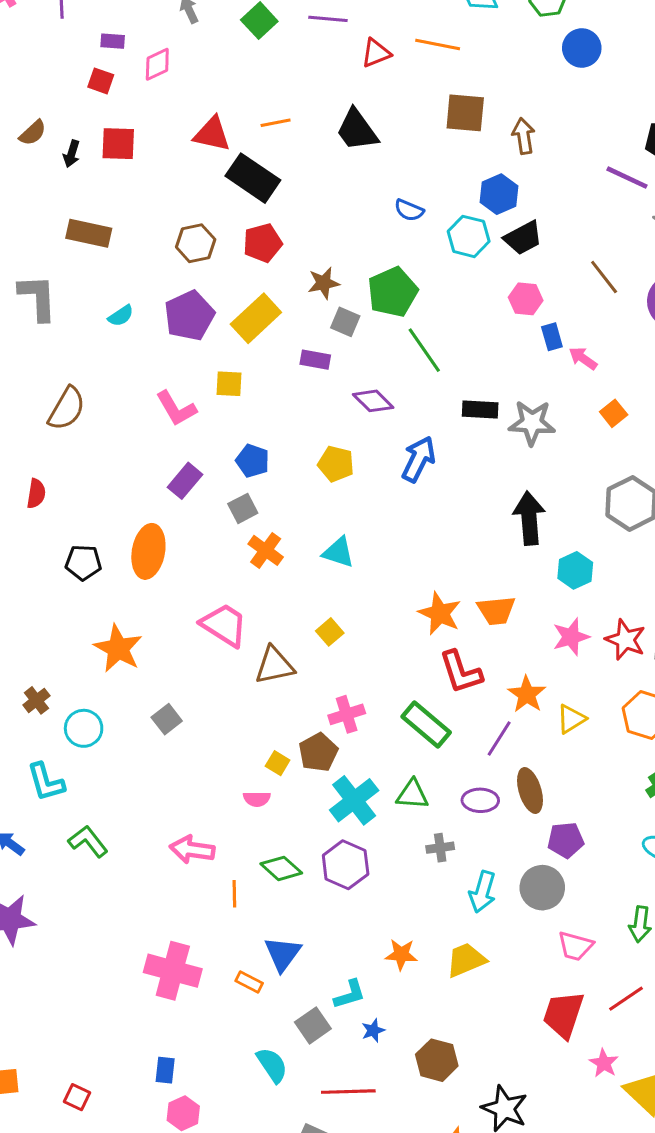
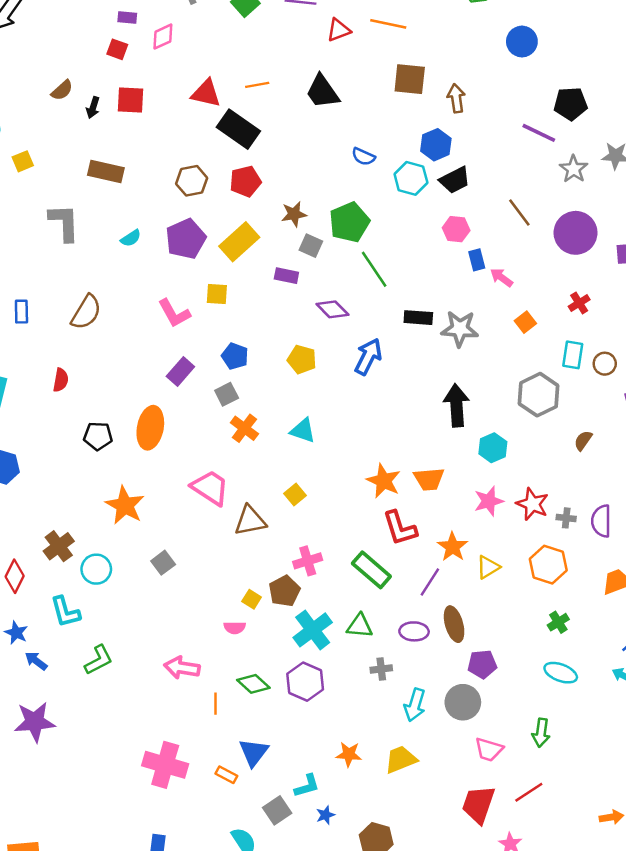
blue circle: (582, 48) -> (522, 42), moved
brown cross: (36, 700) -> (59, 546), size x1.4
green L-shape: (88, 841) -> (99, 660), turned 100

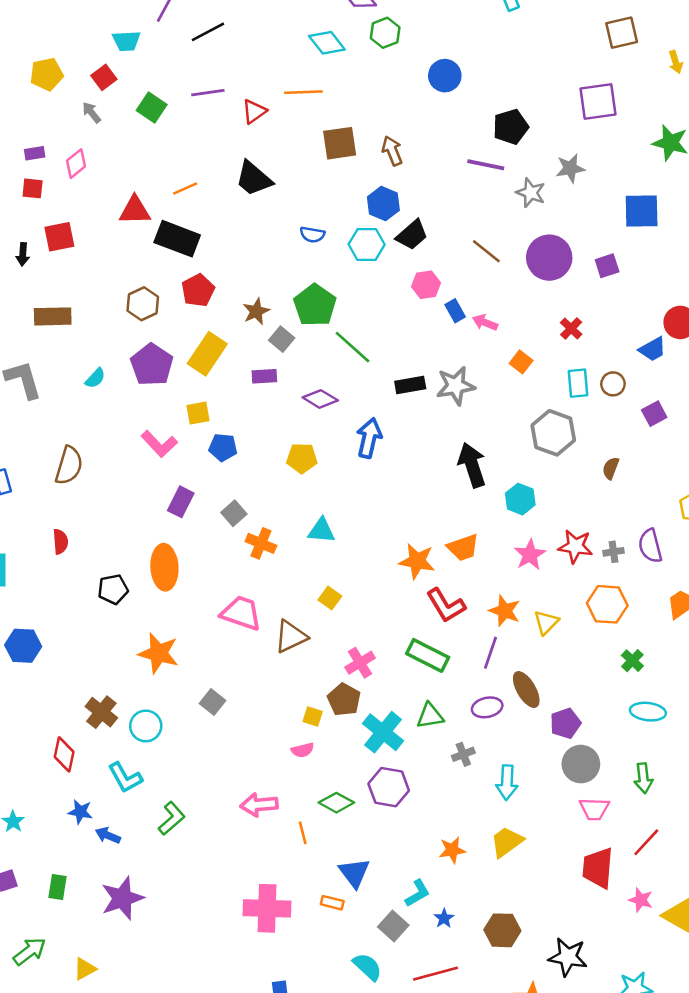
gray square: (311, 246) -> (282, 339), turned 30
blue pentagon: (235, 356) -> (223, 447), moved
gray circle: (463, 702) -> (581, 764), moved

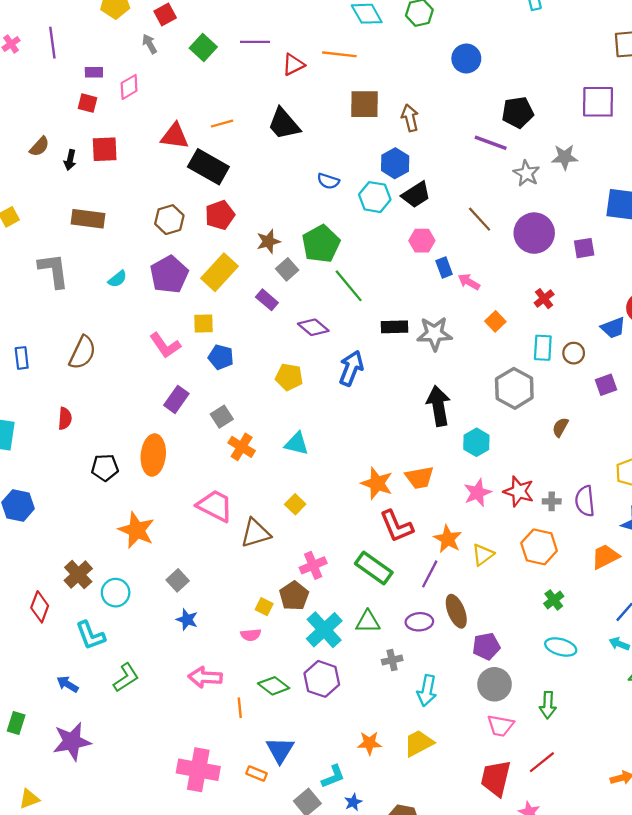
purple rectangle: (264, 376) -> (267, 300), turned 35
blue star: (80, 812) -> (187, 620), moved

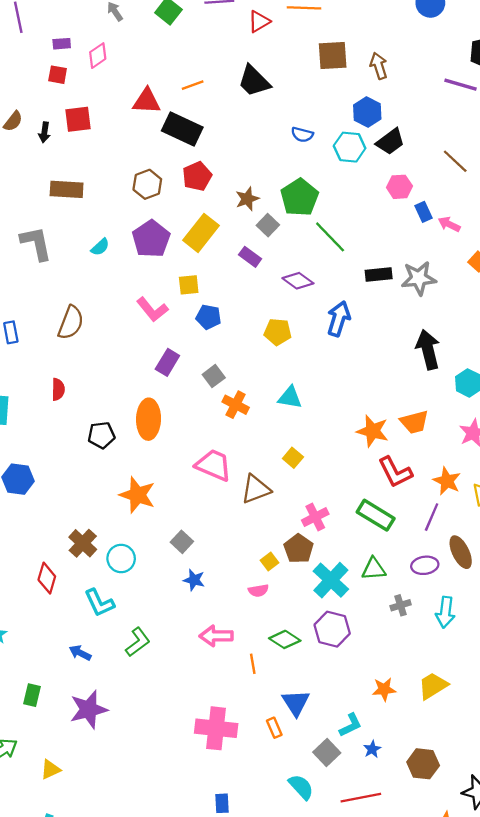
yellow square: (264, 607) -> (270, 561), turned 30
cyan arrow: (427, 691) -> (445, 612), moved
orange rectangle: (257, 774) -> (274, 728), turned 48

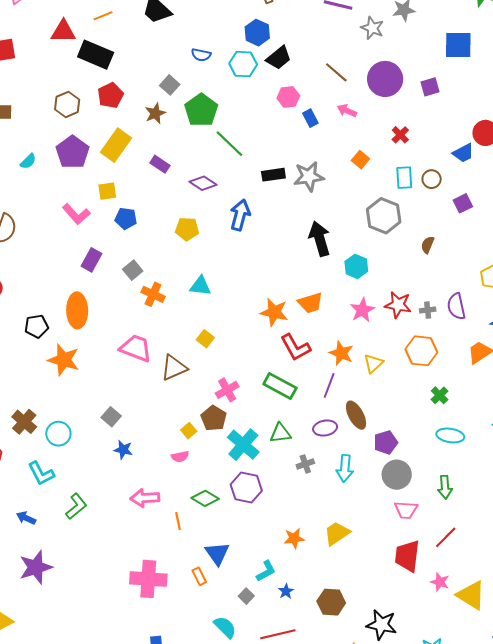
pink arrow: (449, 224) -> (347, 111), moved
gray square: (268, 225) -> (170, 85), moved
orange star: (137, 495) -> (64, 360), moved
gray square: (327, 753) -> (246, 596), size x0.7

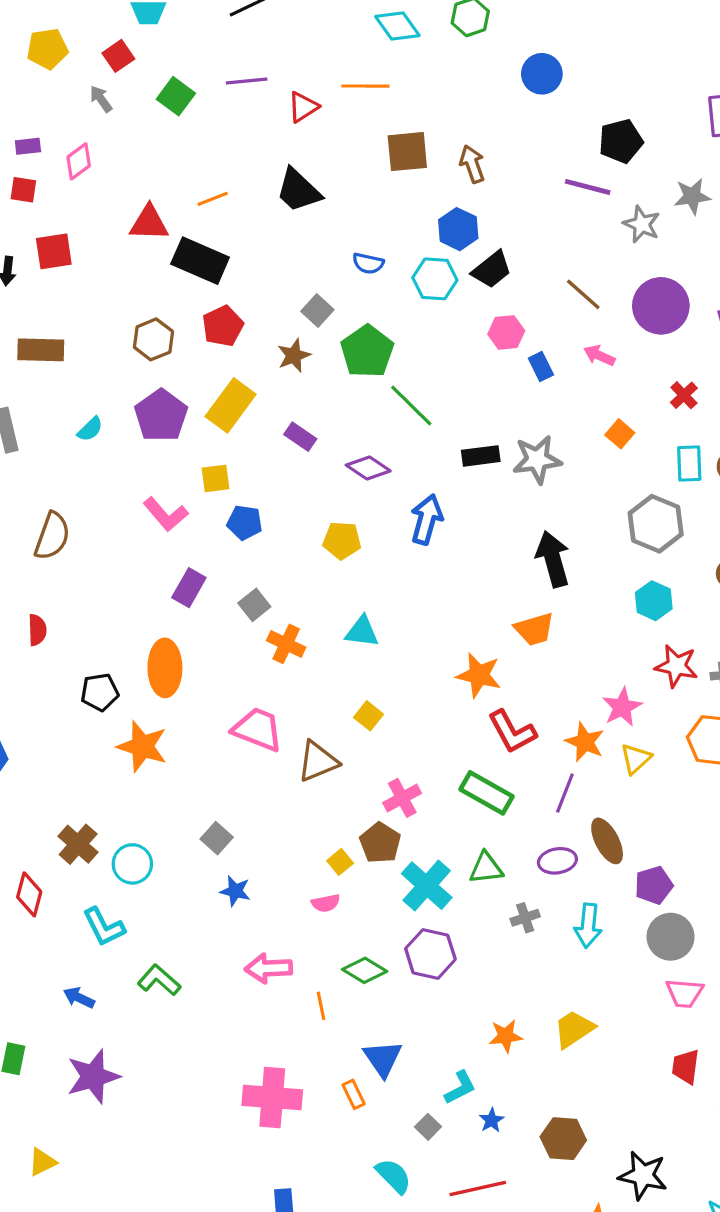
cyan hexagon: (356, 266) -> (654, 601), moved
orange trapezoid: (310, 303) -> (534, 629), moved
pink star: (362, 310) -> (622, 707), moved
green L-shape: (76, 506) -> (159, 980), turned -100
red trapezoid: (407, 556) -> (686, 1067), size x0.7

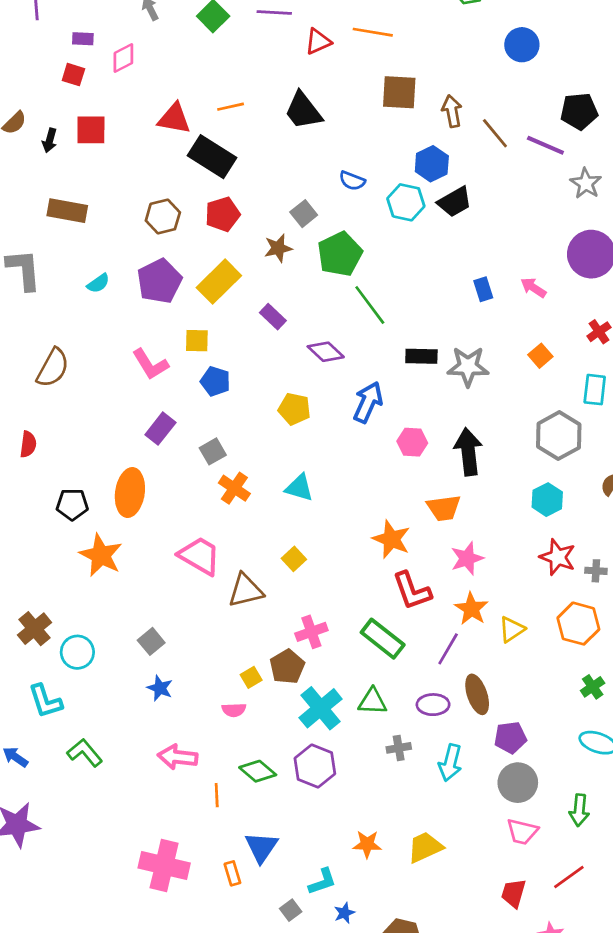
brown line: (583, 294) -> (495, 133), moved
pink hexagon: (506, 332) -> (412, 442), moved
pink star: (622, 707) -> (467, 558), moved

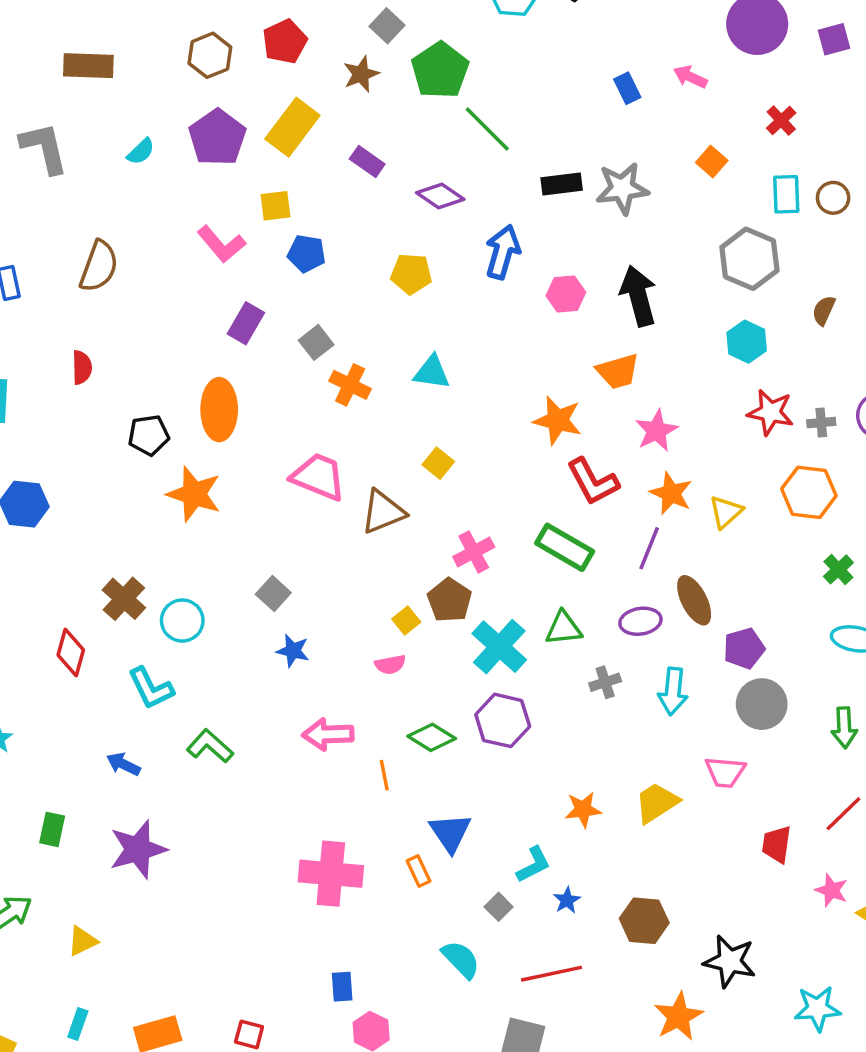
pink trapezoid: (522, 832) -> (725, 772), moved

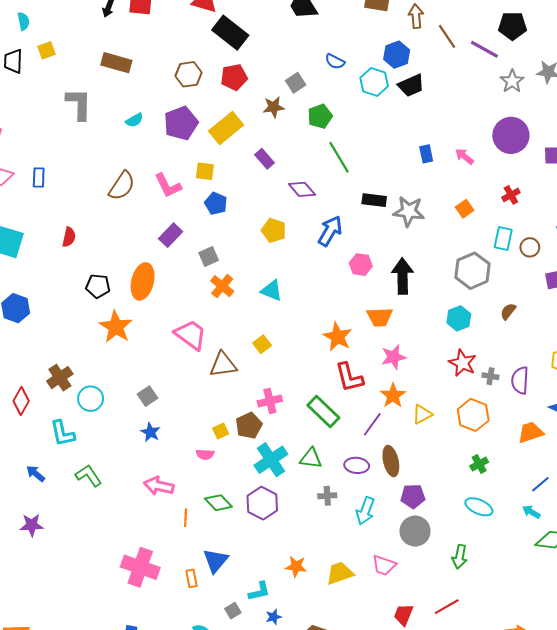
green pentagon: (440, 70) -> (320, 116), size x0.7
brown semicircle: (99, 266) -> (122, 186), moved
purple star: (138, 849) -> (32, 525), size x0.7

